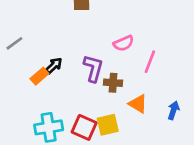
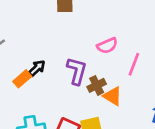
brown cross: (113, 83) -> (97, 85), turned -30
orange triangle: (138, 104) -> (113, 96), moved

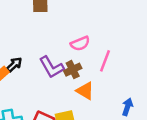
purple L-shape: (77, 71) -> (52, 67), turned 135
brown cross: (97, 85) -> (73, 70), moved

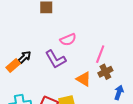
pink semicircle: (80, 43) -> (68, 40), moved
brown cross: (73, 70) -> (105, 72), moved

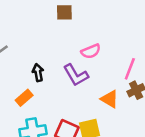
black arrow: (24, 57) -> (38, 73), turned -56
orange rectangle: (13, 66) -> (24, 98), moved

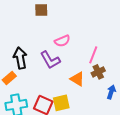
black arrow: (38, 73) -> (20, 58), size x1.5

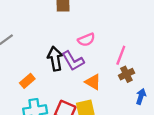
black arrow: (20, 58) -> (55, 59), moved
orange triangle: (77, 79) -> (93, 82), moved

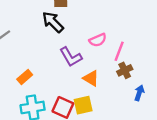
pink semicircle: (86, 40) -> (98, 40), moved
black arrow: (55, 59) -> (53, 22), moved, turned -35

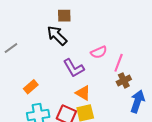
orange triangle: (91, 78) -> (83, 93), moved
blue arrow: (139, 93) -> (137, 101), size x1.5

